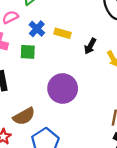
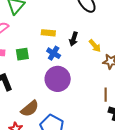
blue cross: (37, 29) -> (54, 53), moved

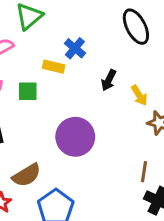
yellow rectangle: (48, 33) -> (54, 67), moved
blue cross: (54, 53) -> (75, 48), moved

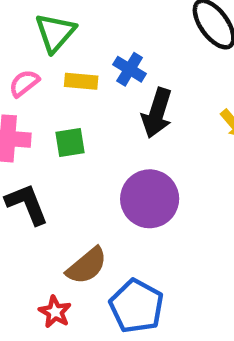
yellow rectangle: (54, 67) -> (81, 81), moved
black arrow: (109, 80) -> (157, 113), moved, size x1.5

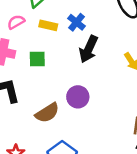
purple circle: (150, 199) -> (78, 97), size x0.7
brown semicircle: (87, 266) -> (47, 113), moved

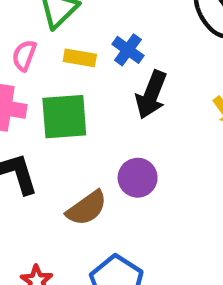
pink semicircle: (16, 22) -> (24, 55), turned -36
green square: (37, 59) -> (64, 117), size x1.6

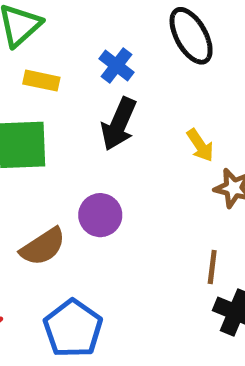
blue cross: (128, 50) -> (116, 66), moved

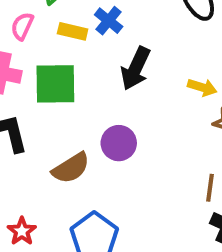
blue cross: (116, 66) -> (109, 21), moved
yellow arrow: (200, 145) -> (202, 87), turned -40

